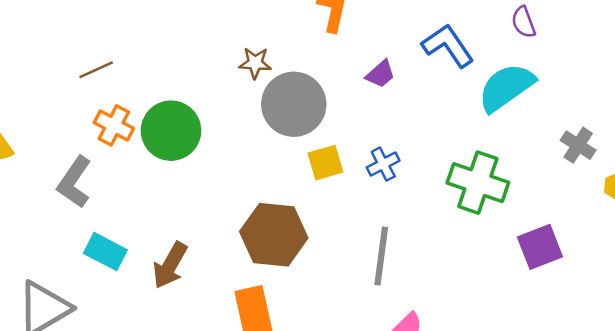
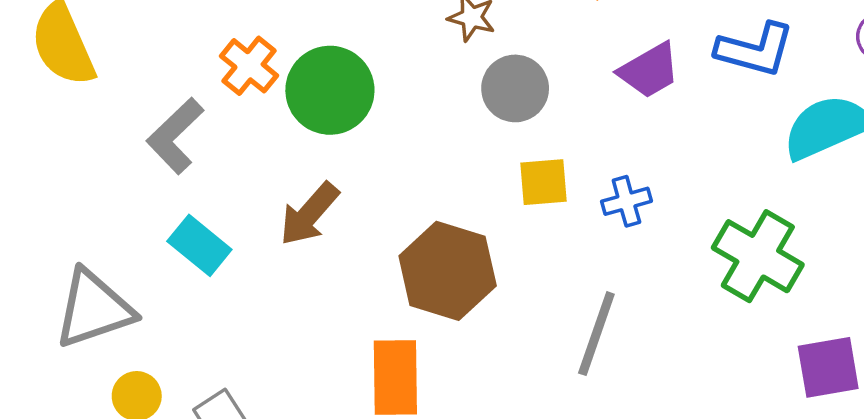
blue L-shape: (448, 46) -> (755, 50), turned 128
purple trapezoid: (380, 74) -> (649, 70), size x1.4
gray circle: (294, 104) -> (515, 88), size x0.7
brown arrow: (170, 265) -> (309, 214), moved

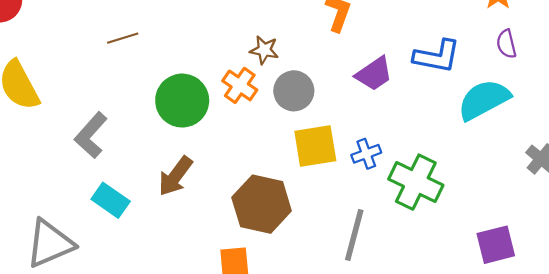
orange cross: (249, 66) -> (240, 85), moved
yellow square: (544, 182) -> (315, 146), size x1.4
green cross: (758, 256) -> (416, 182), moved

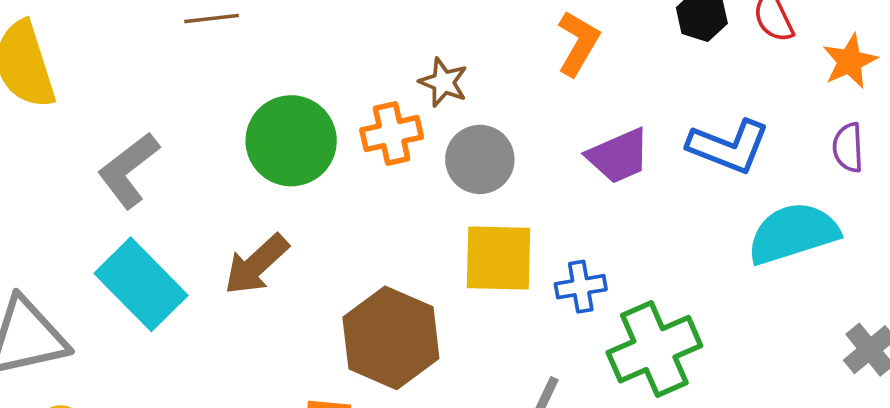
orange cross: (240, 85) -> (392, 134), turned 32
green cross: (416, 182) -> (654, 349), turned 30
cyan rectangle: (111, 200) -> (141, 284), size x1.4

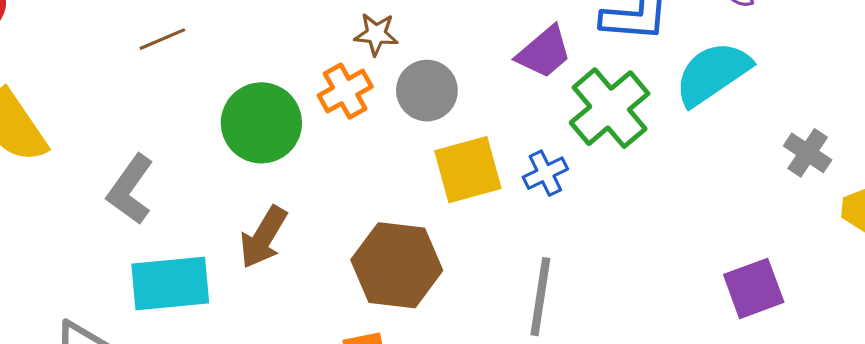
cyan rectangle: (141, 284) -> (170, 284), turned -34
green cross: (654, 349) -> (610, 108), moved

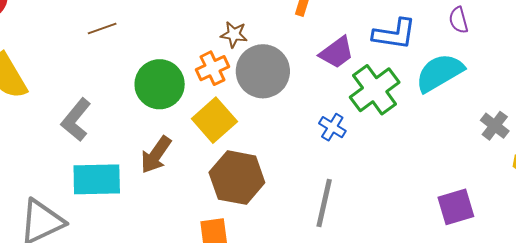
gray circle: (427, 91) -> (263, 71), size x1.4
yellow square: (468, 170) -> (214, 120), moved, turned -30
blue cross: (545, 173) -> (332, 127), turned -36

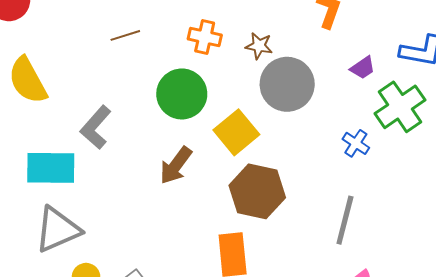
purple trapezoid: (337, 53) -> (363, 68), size x0.7
orange cross: (212, 68) -> (205, 37), moved, turned 36
cyan rectangle: (97, 179) -> (51, 168), moved

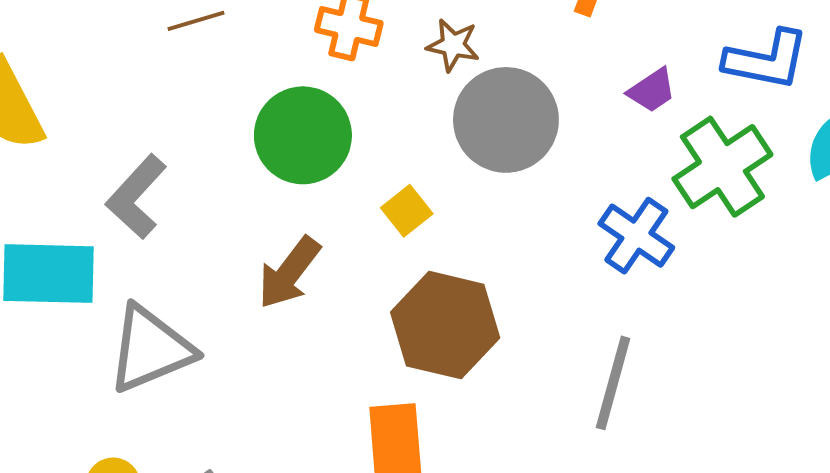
yellow square: (236, 132) -> (407, 211), size x0.6
blue cross: (356, 143) -> (636, 236), size x1.4
gray triangle: (58, 230) -> (150, 349), moved

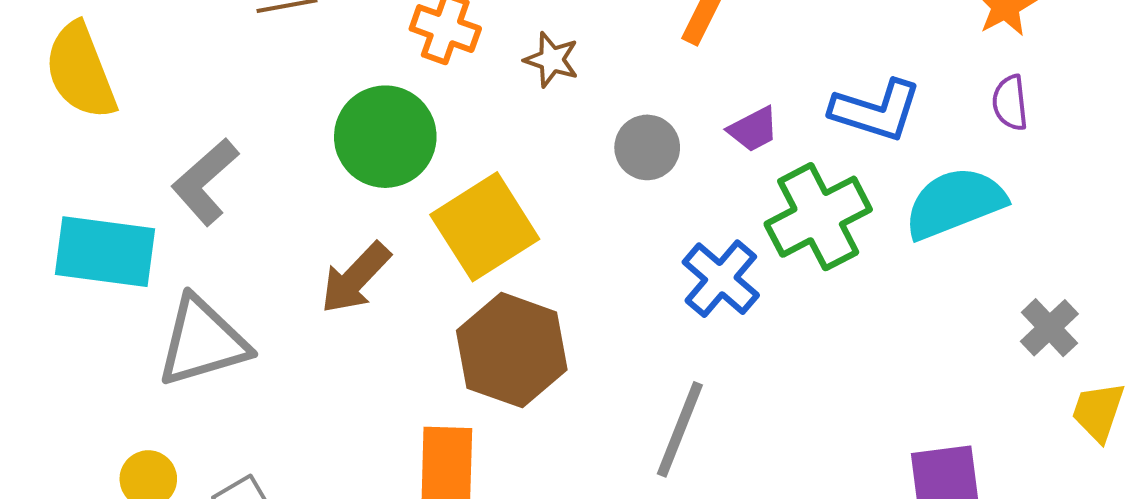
gray circle: (506, 120) -> (647, 147), moved, size x0.6
yellow square: (407, 211) -> (485, 227), size x2.0

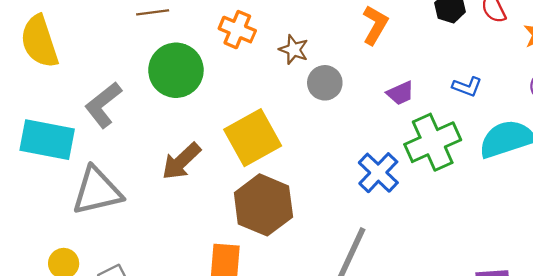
blue L-shape: (876, 110) -> (467, 87), size x0.6
green circle: (385, 137) -> (176, 70), moved
gray circle: (647, 147) -> (325, 83), moved

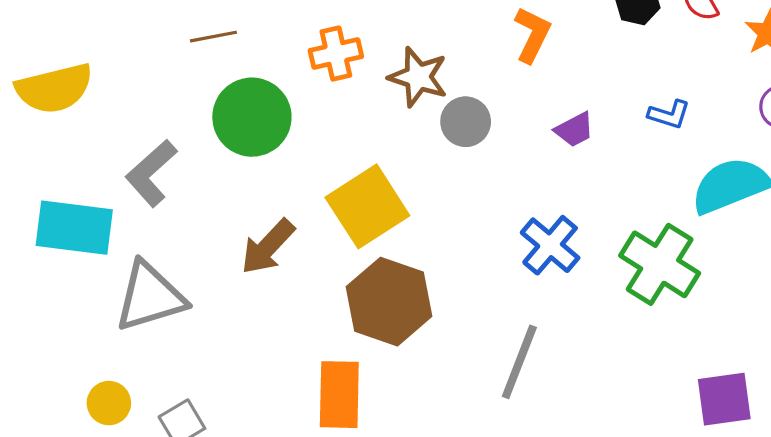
orange cross: (237, 30) -> (336, 54), turned -32
yellow semicircle: (39, 41) -> (54, 88), turned -82
brown star: (294, 50) -> (418, 77), size x1.4
green cross: (433, 142) -> (660, 264), moved, turned -30

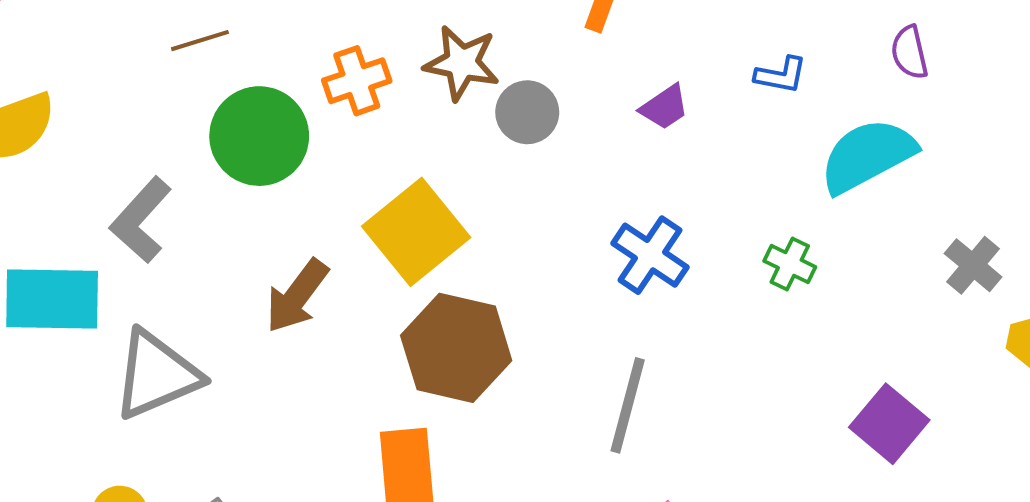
orange cross: (336, 54) -> (357, 81), moved
green cross: (660, 264) -> (790, 264), size x0.5
purple square: (724, 399) -> (889, 424), turned -36

